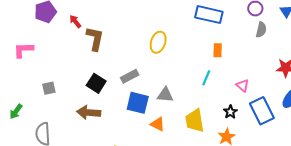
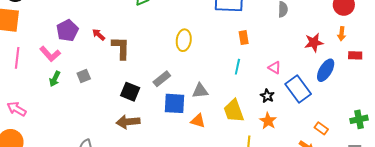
pink L-shape: (23, 50) -> (50, 54), moved, turned -120
gray square: (49, 88) -> (84, 76), moved
green arrow: (16, 112) -> (55, 79), moved

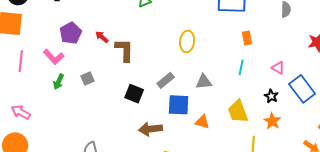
gray triangle: (200, 91) -> (204, 82), moved
brown arrow: (128, 122) -> (151, 129), moved

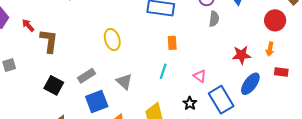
yellow ellipse: (187, 41) -> (112, 40), turned -30
gray triangle: (204, 82) -> (124, 82), turned 42
blue square: (179, 105) -> (97, 102), turned -30

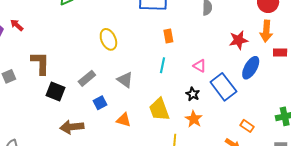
red arrow: (28, 25) -> (17, 25), moved
brown L-shape: (49, 41) -> (40, 63), moved
orange arrow: (270, 49) -> (266, 31), size x1.5
blue square: (97, 102) -> (100, 103), size x0.6

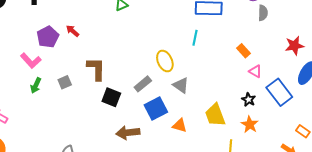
orange rectangle: (168, 36) -> (244, 51), moved, turned -32
yellow ellipse: (108, 39) -> (165, 61), moved
cyan line: (163, 65) -> (195, 38), moved
blue square: (100, 103) -> (156, 108), size x1.6

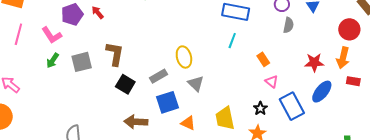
cyan line: (195, 38) -> (232, 41), moved
gray square: (65, 82) -> (82, 62), size x1.5

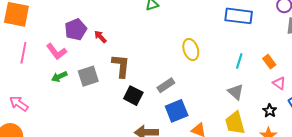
red arrow: (98, 12) -> (100, 37), moved
cyan line: (232, 41) -> (239, 61), moved
yellow ellipse: (184, 57) -> (191, 49), moved
green arrow: (53, 60) -> (59, 77), turned 35
gray triangle: (196, 84) -> (236, 92), moved

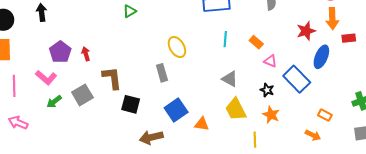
red arrow: (100, 37) -> (86, 54), turned 40
cyan line: (239, 61) -> (225, 39), moved
gray rectangle: (166, 85) -> (162, 73), moved, turned -60
pink arrow: (19, 104) -> (18, 123), moved

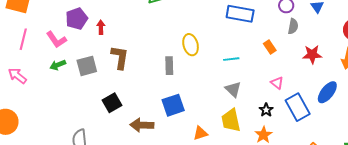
red star: (306, 31) -> (312, 54), moved
cyan line: (225, 39) -> (231, 59), moved, turned 63
orange rectangle: (256, 42) -> (270, 47), moved
black square: (131, 104) -> (112, 103), moved, turned 30
orange triangle: (202, 124) -> (200, 133), moved, turned -42

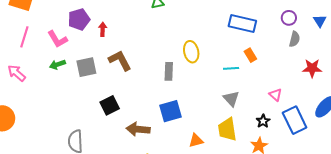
orange rectangle: (270, 47) -> (250, 55), moved
brown L-shape: (120, 57) -> (120, 60), turned -40

